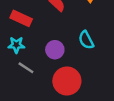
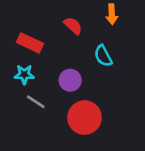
cyan semicircle: (86, 40) -> (103, 56), moved

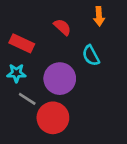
purple circle: (70, 80) -> (60, 79), size x1.5
red circle: (85, 118) -> (53, 118), moved

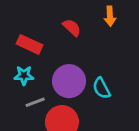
cyan semicircle: (91, 56) -> (101, 88), moved
gray line: (27, 99) -> (35, 102), turned -54

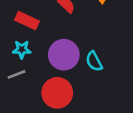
gray line: (35, 102) -> (16, 74), moved

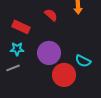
cyan semicircle: (94, 61) -> (83, 61), moved, turned -35
red circle: (57, 93) -> (64, 75), moved

